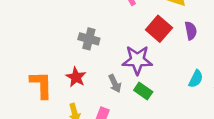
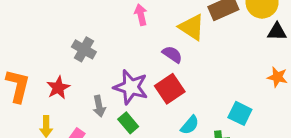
red square: (159, 29) -> (170, 89), moved
purple semicircle: (191, 31) -> (172, 54), moved, turned -60

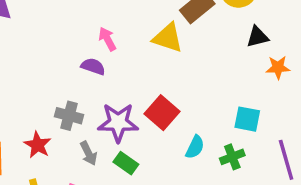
black triangle: (277, 32) -> (257, 37), moved
gray cross: (84, 49) -> (69, 116), moved
purple semicircle: (172, 54) -> (93, 66), moved

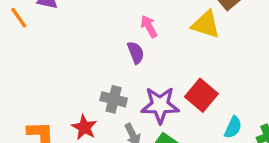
purple semicircle: (93, 66) -> (136, 53), turned 50

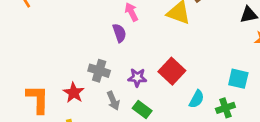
purple star: (160, 105) -> (137, 78), size x0.6

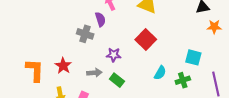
gray cross: (99, 71) -> (85, 34), moved
red square: (172, 71) -> (146, 40), moved
gray arrow: (113, 101) -> (94, 73), turned -72

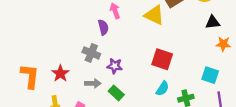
gray cross: (85, 34) -> (91, 53), moved
red square: (146, 40) -> (162, 59), moved, turned -30
cyan square: (193, 57) -> (210, 75), moved

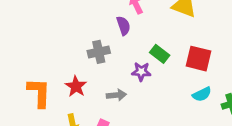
gray cross: (91, 53) -> (99, 52), moved, turned -30
cyan semicircle: (162, 89) -> (202, 94), turned 35
green rectangle: (116, 93) -> (160, 54), moved

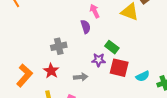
gray cross: (99, 52) -> (59, 46), moved
red square: (198, 59) -> (119, 68), moved
orange L-shape: (39, 93) -> (24, 75), turned 40

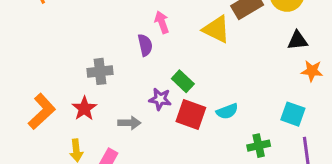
cyan semicircle: (143, 76) -> (227, 111), moved

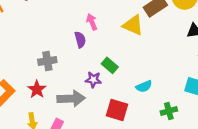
red square: (191, 114) -> (117, 110), moved
gray arrow: (129, 123) -> (71, 99), size x1.6

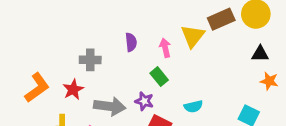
pink arrow: (92, 22) -> (165, 48), moved
yellow triangle: (133, 25) -> (193, 36), turned 35
purple star: (93, 80) -> (144, 101), moved

